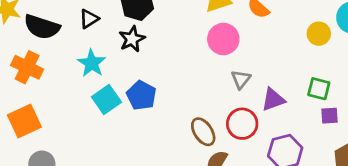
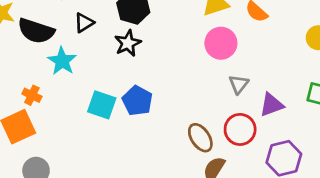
cyan star: (92, 63) -> (62, 61), moved
orange cross: (27, 67) -> (32, 95), moved, size x0.6
cyan square: (106, 99) -> (102, 105), turned -36

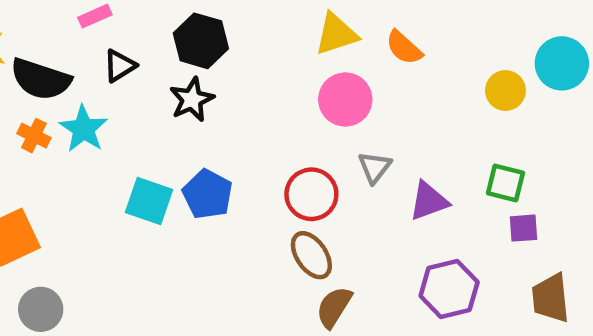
orange cross: (32, 95) -> (34, 136), moved
red circle: (240, 129) -> (311, 194), moved

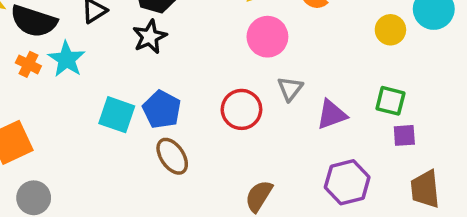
brown ellipse: (311, 255) -> (172, 156), moved

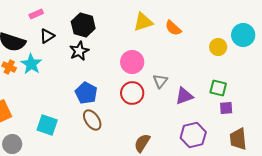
pink circle: (267, 37) -> (132, 62), moved
cyan square: (117, 115) -> (47, 125), moved

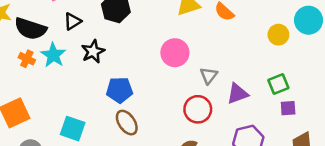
black star: (79, 51) -> (93, 52), moved
green square: (218, 88) -> (278, 84), turned -36
blue pentagon: (86, 93) -> (120, 90), turned -30
red circle: (132, 93) -> (198, 109), moved

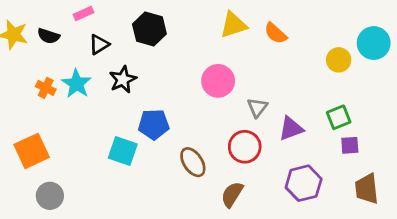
black semicircle: (30, 29) -> (48, 36), moved, size x0.6
brown ellipse: (127, 123) -> (193, 162), moved
cyan square: (73, 129) -> (123, 151), moved

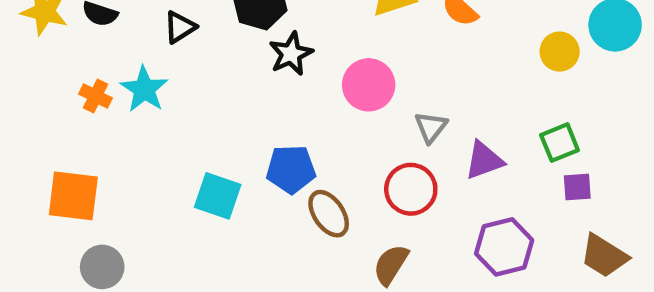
black star: (123, 79) -> (291, 54), moved
blue pentagon: (154, 124) -> (291, 169), moved
orange square: (32, 151) -> (73, 196), turned 32
brown trapezoid: (367, 189) -> (604, 256), turned -52

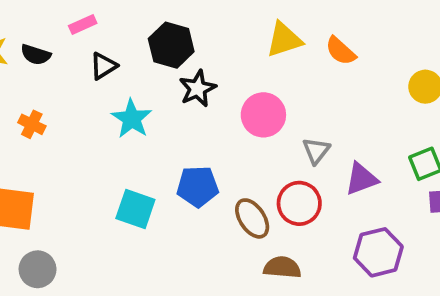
cyan star: (144, 89) -> (132, 119), moved
brown ellipse: (329, 214) -> (252, 218), moved
brown semicircle: (391, 265) -> (282, 267), turned 63

